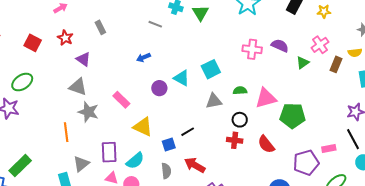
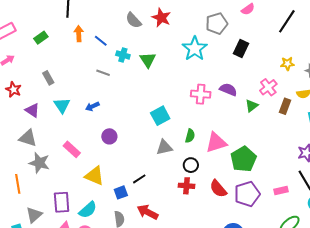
yellow star: (324, 11) -> (287, 64), moved
cyan triangle: (182, 78) -> (62, 105), moved, turned 30
green semicircle: (240, 91) -> (190, 136), turned 112
green pentagon: (293, 116) -> (244, 159), turned -30
purple pentagon: (306, 163) -> (247, 194), moved

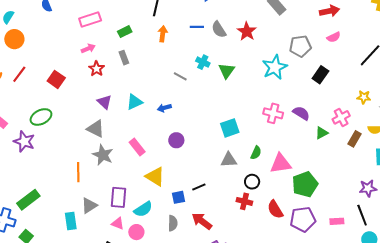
blue line: (101, 41) -> (197, 27), moved, turned -48
gray rectangle: (48, 78) -> (124, 58), moved
red star: (13, 90) -> (97, 69), moved
cyan triangle: (62, 105) -> (135, 102), turned 30

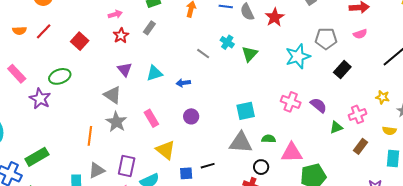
gray rectangle: (124, 58) -> (149, 28), turned 48
brown rectangle: (354, 139) -> (361, 146), moved
green semicircle: (256, 153) -> (269, 139), turned -120
gray triangle: (229, 160) -> (241, 143), size x1.4

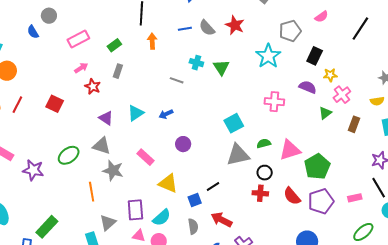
green ellipse: (60, 76) -> (69, 155), moved
yellow star: (383, 97) -> (330, 75), moved
purple semicircle: (318, 105) -> (308, 87), moved

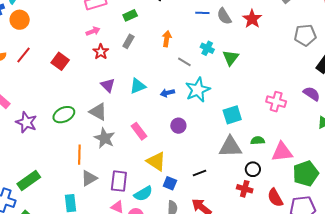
orange arrow: (152, 41) -> (167, 39), moved
cyan star: (268, 56) -> (198, 90), moved
blue square: (195, 200) -> (170, 183), moved, turned 32
gray triangle: (108, 223) -> (89, 178), moved

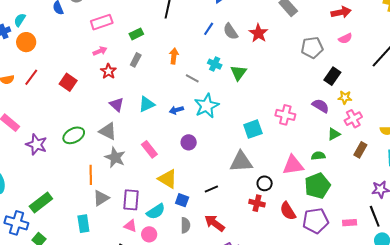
blue line: (202, 13) -> (209, 29), turned -56
cyan square: (232, 115) -> (253, 129), moved
green semicircle: (258, 140) -> (318, 156), moved

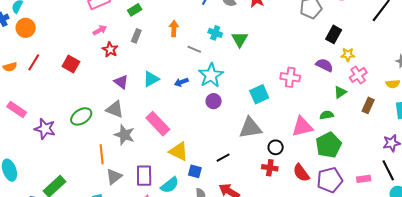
purple circle: (189, 142) -> (214, 101), moved
pink rectangle: (149, 149) -> (158, 124), size x1.4

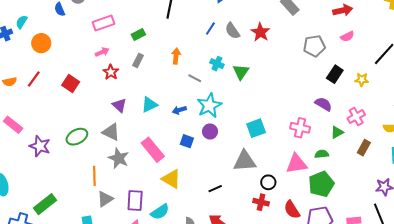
orange circle: (26, 28) -> (41, 43), moved
yellow star: (348, 55) -> (362, 80), moved
pink cross: (290, 77) -> (300, 128), moved
blue square: (195, 171) -> (187, 141), moved

